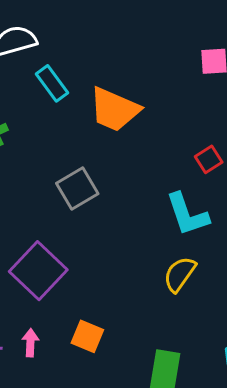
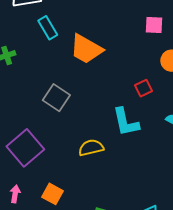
gray square: (77, 189) -> (56, 98), turned -32
yellow semicircle: (180, 274) -> (91, 148), moved, turned 35

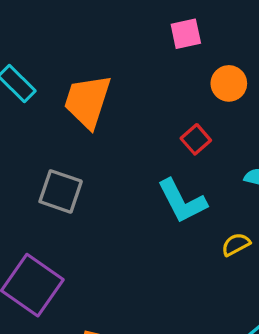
orange trapezoid: (86, 49) -> (88, 101), turned 93
yellow semicircle: (91, 148) -> (236, 244), moved, size x0.7

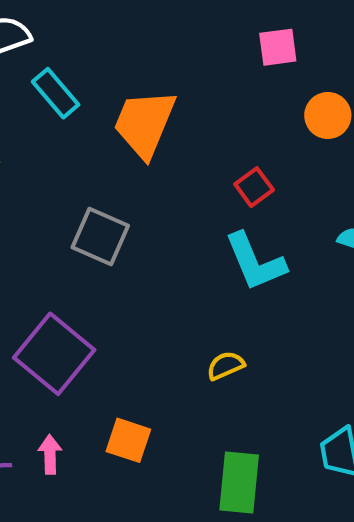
red square: (196, 139) -> (254, 187), moved
yellow semicircle: (236, 244) -> (226, 366), moved

